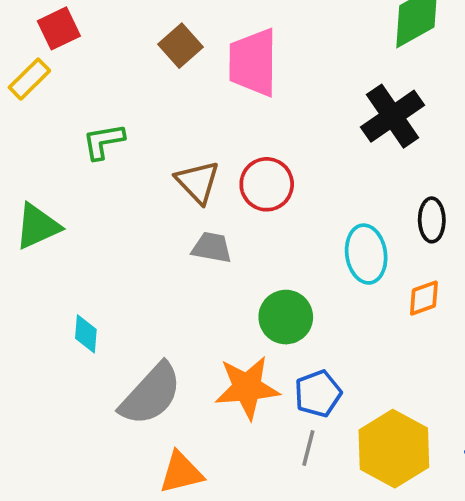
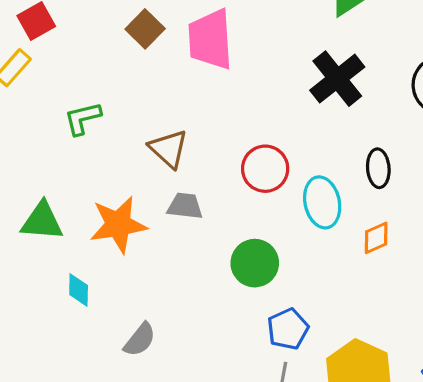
red circle: (267, 184) -> (265, 169), moved
green triangle: (37, 226) -> (42, 221), moved, turned 33
orange star: (247, 388) -> (118, 225), moved
gray semicircle: (151, 394) -> (140, 340), size x0.6

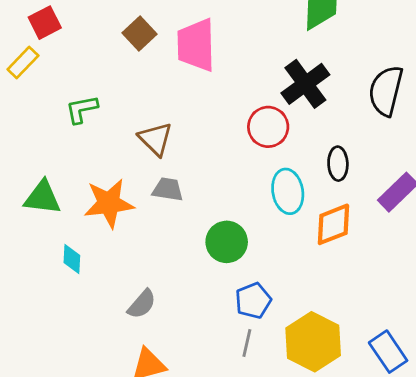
red circle: (265, 169) -> (268, 127), moved
orange diamond: (376, 238) -> (333, 224), size x1.5
gray semicircle: (140, 340) -> (142, 304), moved

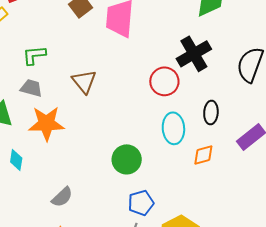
gray trapezoid: (168, 189) -> (31, 88), moved
orange diamond: (333, 224) -> (203, 155), size x0.7

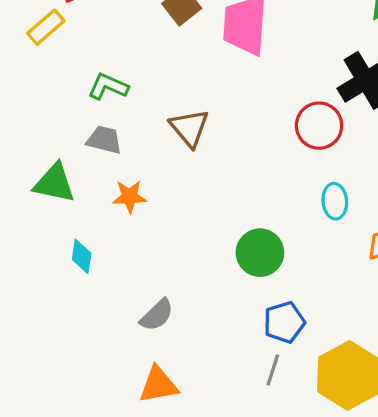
green L-shape: (34, 55) -> (108, 87), turned 30
orange star: (46, 123) -> (129, 197), size x0.6
cyan ellipse: (173, 128) -> (335, 201), size x0.7

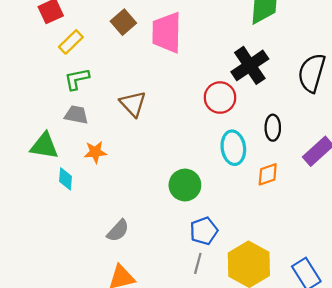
yellow rectangle: (46, 27) -> (71, 42), moved
green L-shape: (108, 87) -> (77, 79), turned -32
cyan ellipse: (335, 201) -> (233, 148), size x1.4
cyan diamond: (82, 256) -> (65, 179), moved

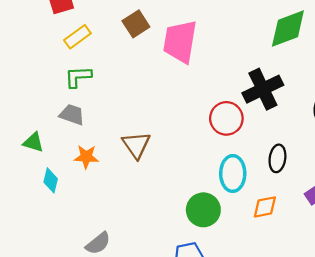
brown triangle: (133, 104) -> (136, 145), moved
green triangle: (44, 146) -> (33, 142), size x0.7
green circle: (185, 185) -> (203, 210), moved

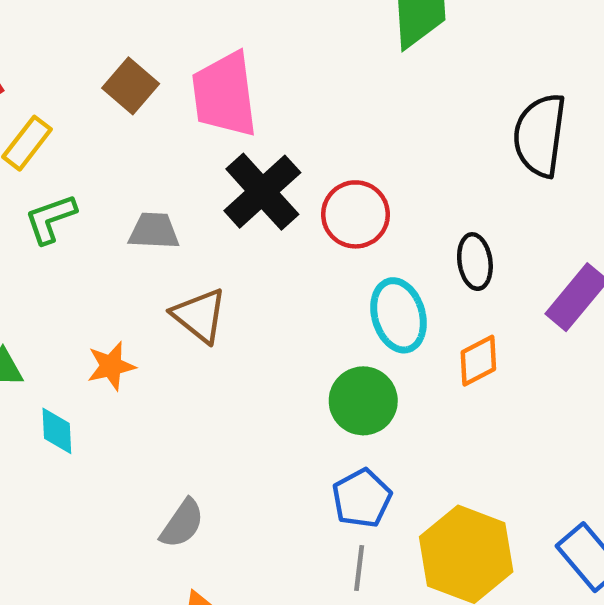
black cross: (263, 89) -> (262, 192), moved
gray trapezoid: (72, 115) -> (154, 231), moved

